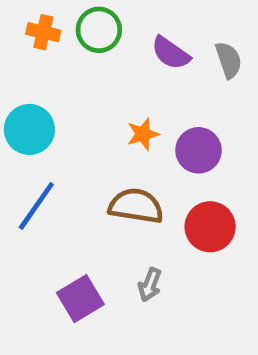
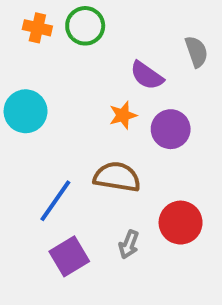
purple semicircle: (171, 53) -> (147, 76), moved
blue line: (36, 206) -> (55, 201), moved
red circle: (210, 227) -> (181, 223), moved

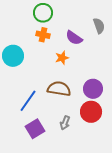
orange cross: (37, 28) -> (43, 35), moved
purple circle: (171, 129) -> (93, 89), moved

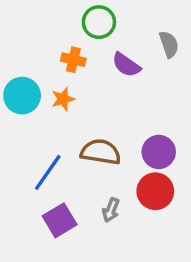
green circle: (43, 13) -> (99, 22), moved
orange star: (62, 58) -> (63, 99), moved

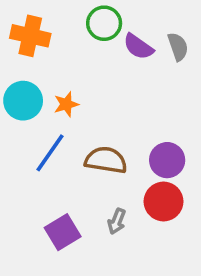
orange cross: (73, 60) -> (30, 36), moved, size x1.5
purple semicircle: (126, 65) -> (138, 47), moved
blue line: (48, 172) -> (50, 153), moved

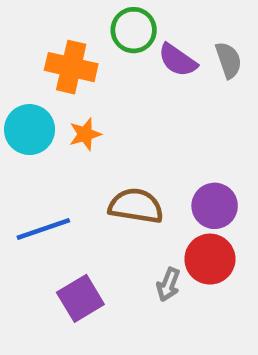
orange cross: (30, 36) -> (71, 67), moved
blue line: (50, 153) -> (43, 229), moved, turned 36
gray arrow: (117, 221) -> (168, 284), moved

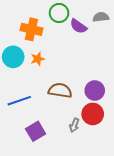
gray semicircle: (228, 60) -> (101, 17), moved, turned -77

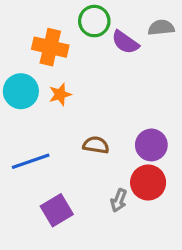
brown semicircle: (60, 91) -> (96, 145), size x0.7

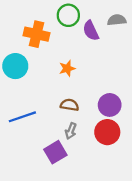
purple semicircle: (125, 42) -> (91, 31), turned 30
orange star: (60, 94) -> (67, 68), moved
gray arrow: (119, 200) -> (71, 131), moved
purple square: (57, 210) -> (55, 152), moved

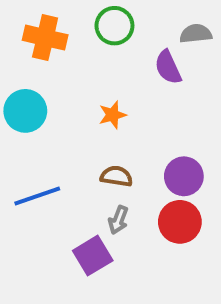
purple semicircle: (91, 31) -> (168, 67), moved
orange cross: (37, 34) -> (45, 38), moved

